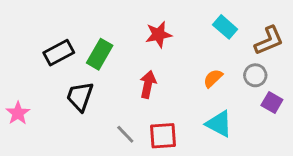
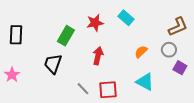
cyan rectangle: (225, 27) -> (126, 18), moved
red star: (159, 34) -> (95, 23), moved
black rectangle: (59, 53) -> (16, 35), moved, turned -60

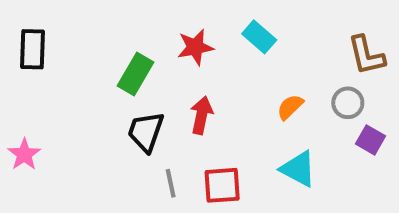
brown L-shape: (178, 27) -> (366, 55), turned 100
black rectangle: (16, 35) -> (32, 49), moved
black trapezoid: (53, 64) -> (146, 132), moved
gray line: (83, 89) -> (171, 183), turned 32

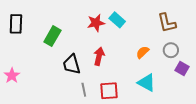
cyan rectangle: (259, 37) -> (117, 20), moved
brown L-shape: (366, 55) -> (167, 23), moved
green rectangle: (136, 74) -> (52, 36), moved
black trapezoid: (146, 132) -> (72, 64), turned -35

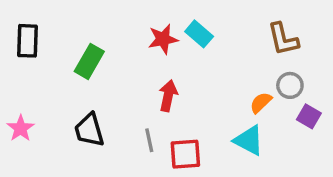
orange semicircle: (143, 52) -> (261, 103), moved
black trapezoid: (72, 64) -> (89, 130), moved
gray line: (84, 90) -> (149, 140), moved

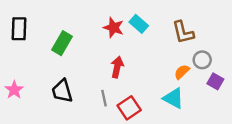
red star: (163, 39) -> (114, 28), turned 30
brown L-shape: (283, 39) -> (183, 32), moved
red square: (185, 154) -> (129, 108), turned -30

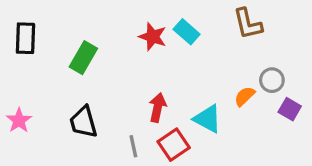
brown L-shape: (183, 32) -> (248, 24), moved
red arrow: (117, 67) -> (158, 108), moved
gray line: (104, 98) -> (133, 146), moved
cyan triangle: (173, 98) -> (208, 119), moved

